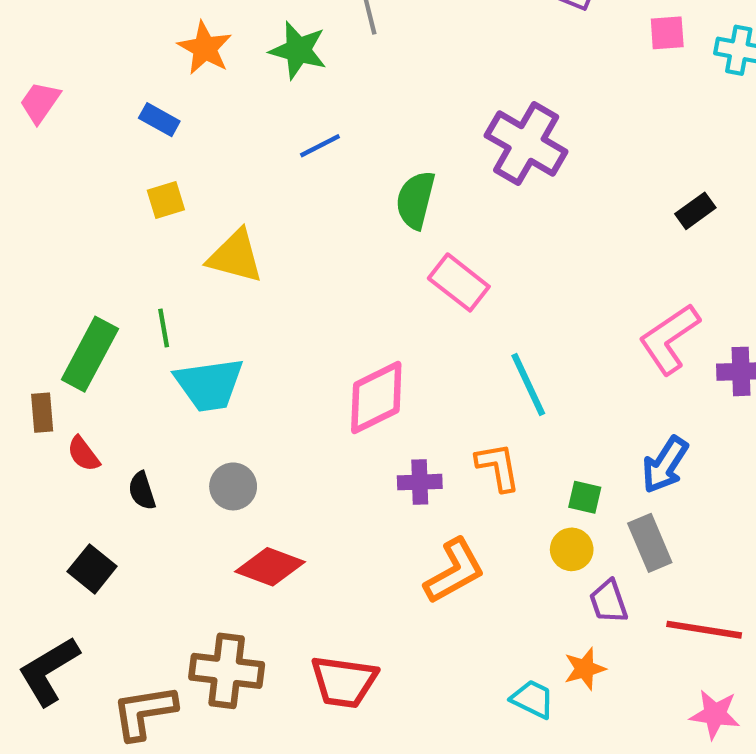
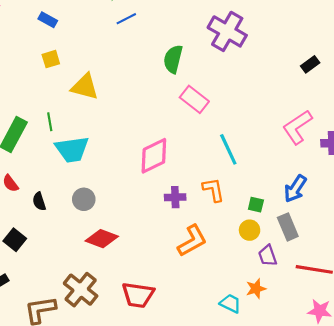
blue line: (320, 146) -> (126, 19), moved
brown cross: (227, 671) -> (81, 290), turned 32

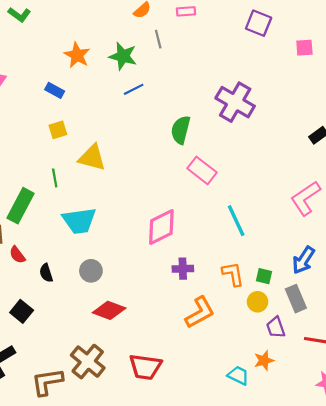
green line: (50, 122) -> (55, 178), moved
orange L-shape: (213, 190) -> (233, 274), moved

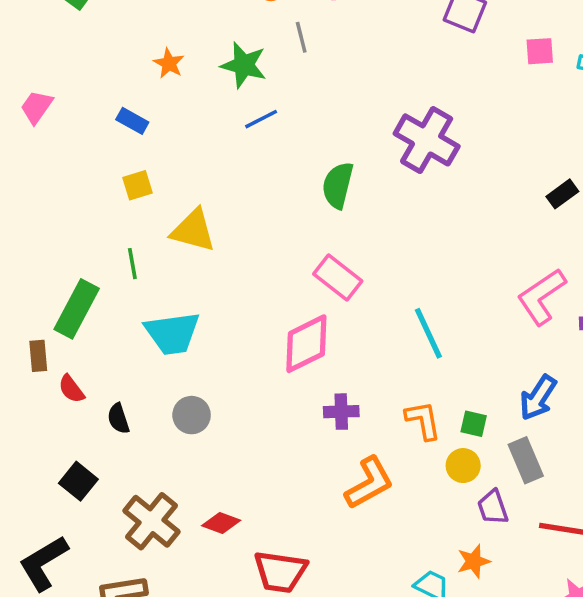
orange star: (77, 55) -> (169, 63), size x0.7
pink rectangle: (202, 170) -> (338, 278), moved
red diamond: (109, 310) -> (221, 523), moved, size x0.7
brown cross: (88, 362) -> (151, 521), moved

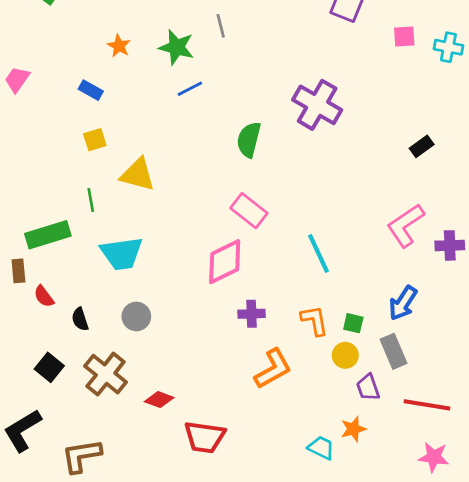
green rectangle: (77, 309) -> (48, 235), turned 45
brown cross: (151, 521) -> (106, 374), moved

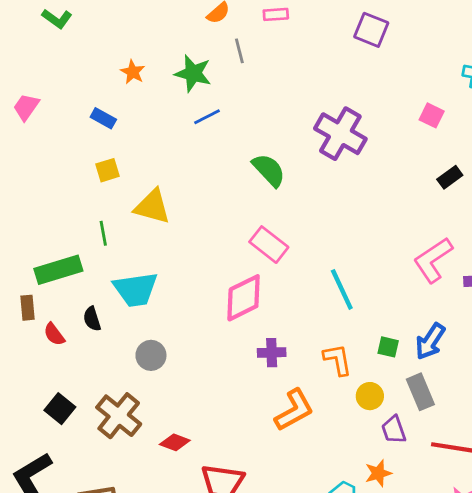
pink square: (404, 37) -> (432, 115), moved, turned 30
green semicircle: (249, 140) -> (269, 170), turned 123
black semicircle: (80, 319) -> (92, 319), moved
green square: (353, 323) -> (388, 347), moved

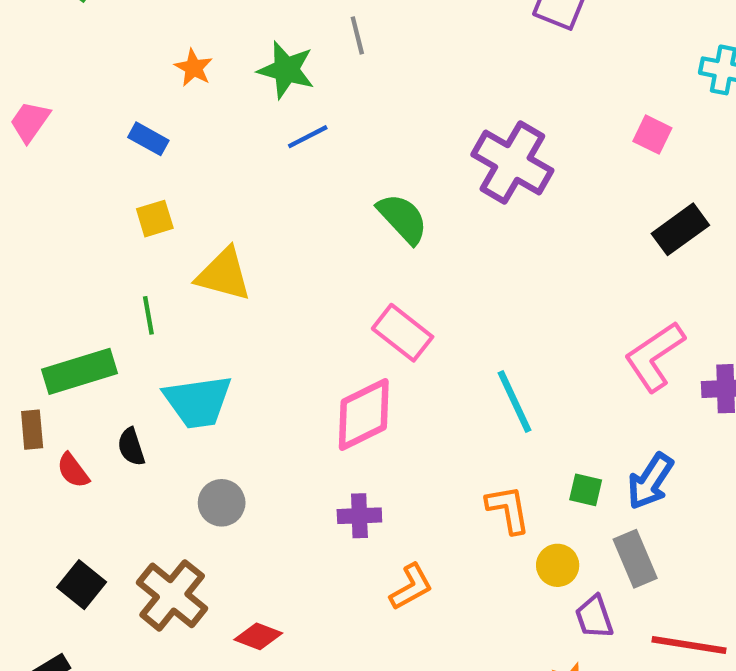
black rectangle: (450, 177) -> (680, 229), size x1.4
purple cross: (272, 353) -> (359, 516), moved
orange L-shape: (294, 410) -> (411, 587), moved, size x0.7

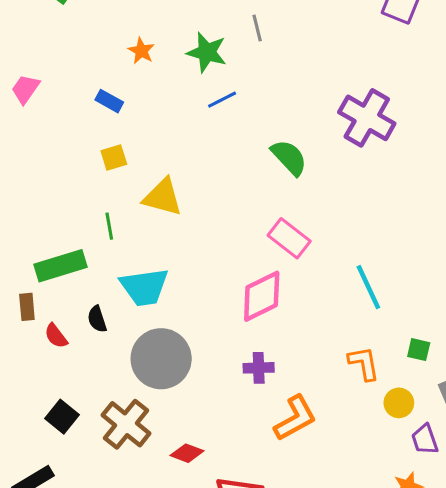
gray circle: (222, 503) -> (161, 359), size x1.8
orange L-shape: (411, 587) -> (295, 418), size x1.4

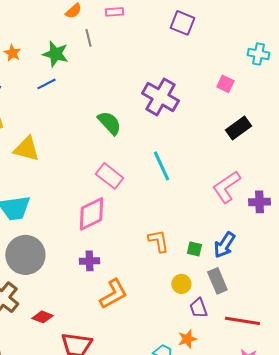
blue line: (222, 100) -> (46, 84), moved
cyan line: (368, 287) -> (161, 166), moved
orange L-shape: (364, 363) -> (158, 241), moved

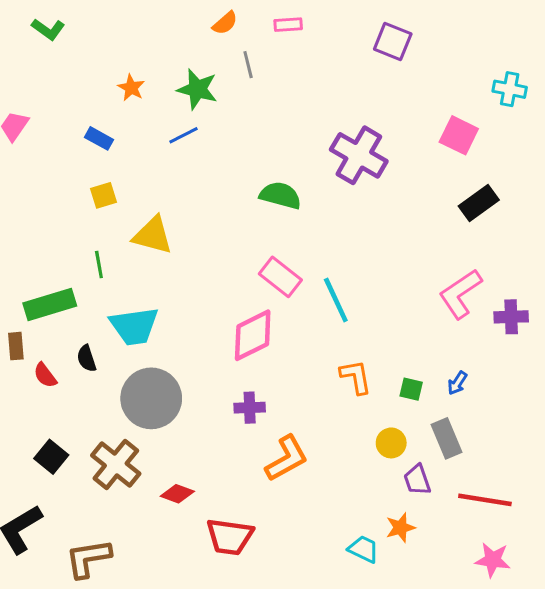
pink square: (225, 84) -> (459, 135), size x1.4
green semicircle: (109, 123) -> (280, 195), turned -32
cyan line: (161, 166) -> (336, 300), moved
blue arrow: (224, 245) -> (457, 383), size x0.6

